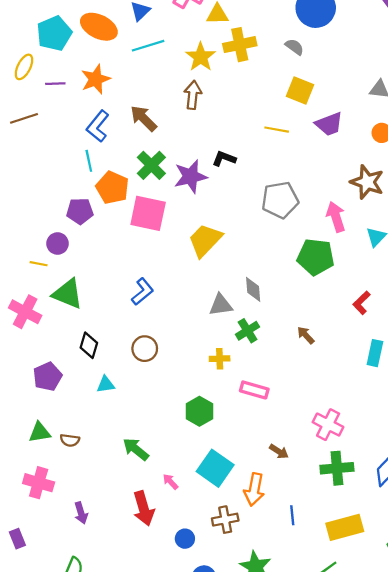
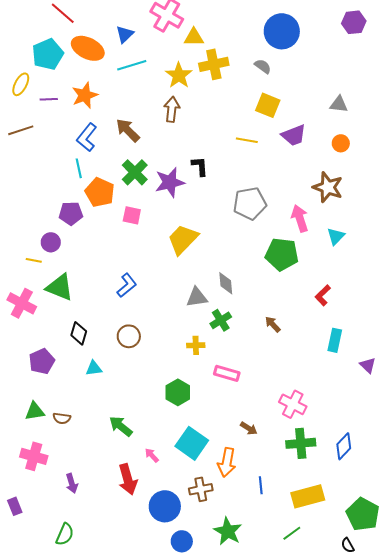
black L-shape: (224, 159) -> (200, 166), turned 65
pink square: (148, 213) -> (132, 215), size x0.6
blue circle: (185, 539) -> (165, 506), size x1.8

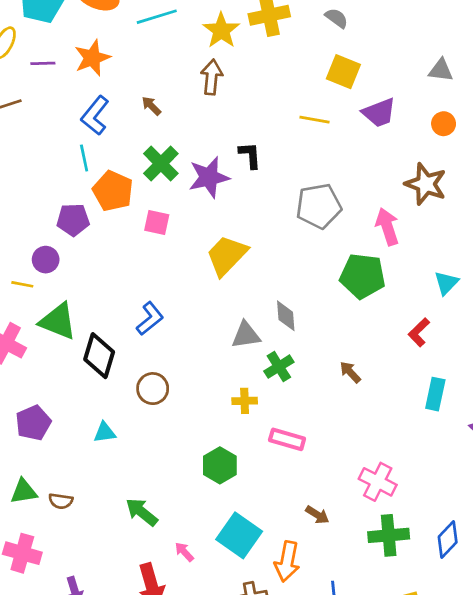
brown arrow: (128, 130) -> (151, 106), size x0.6
cyan triangle: (336, 236) -> (446, 283), moved
black diamond: (79, 333) -> (99, 356), moved, size x1.4

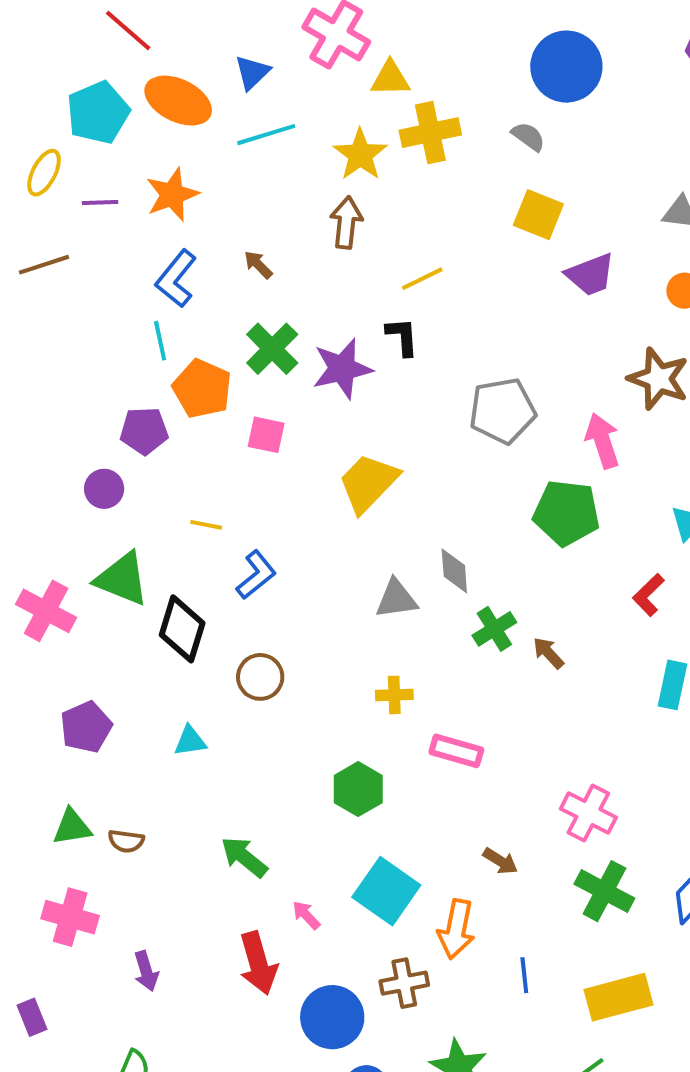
yellow line: (315, 120) -> (422, 279), moved, turned -36
yellow line: (22, 284) -> (206, 525), moved
green cross: (279, 367) -> (494, 629), moved
green cross: (389, 535) -> (604, 891), turned 33

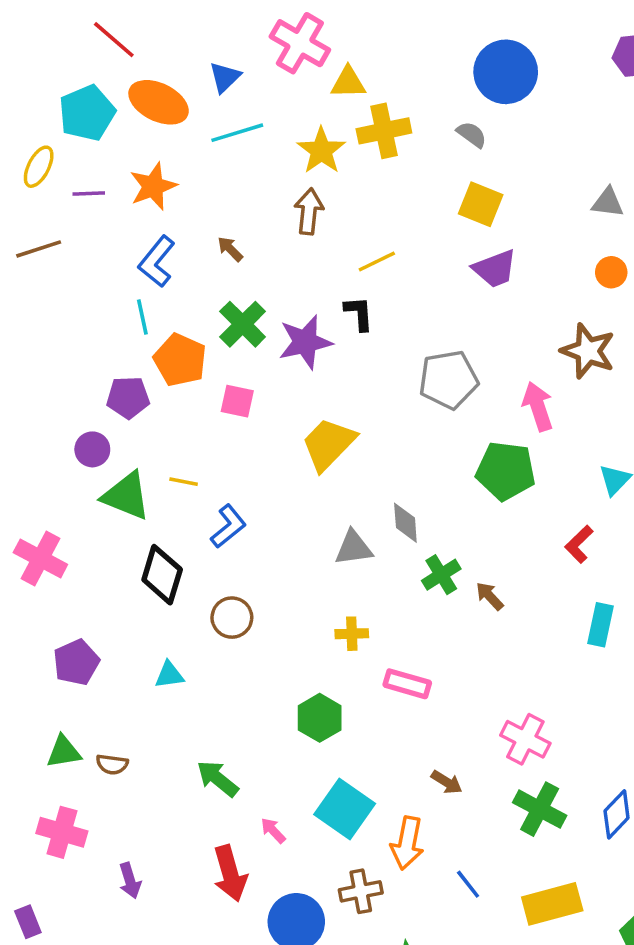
purple trapezoid: (590, 275) -> (495, 269), moved
green triangle: (122, 579) -> (126, 496), moved
blue line: (524, 975) -> (468, 884), turned -32

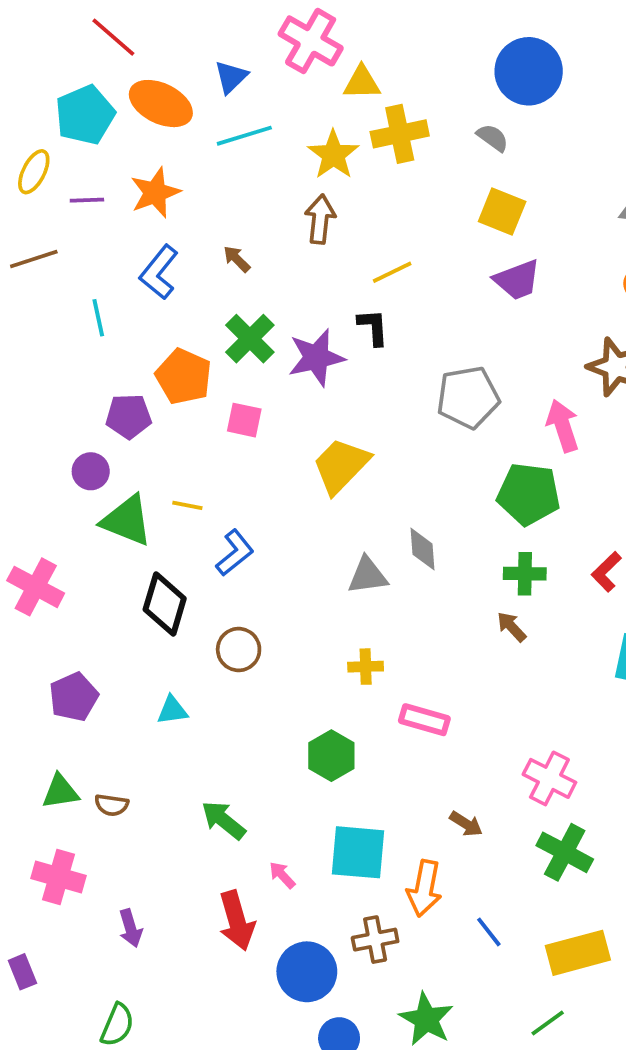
cyan line: (142, 317) -> (98, 318), moved
green cross: (441, 575) -> (525, 574), moved, turned 33
cyan square: (345, 809) -> (358, 852), turned -30

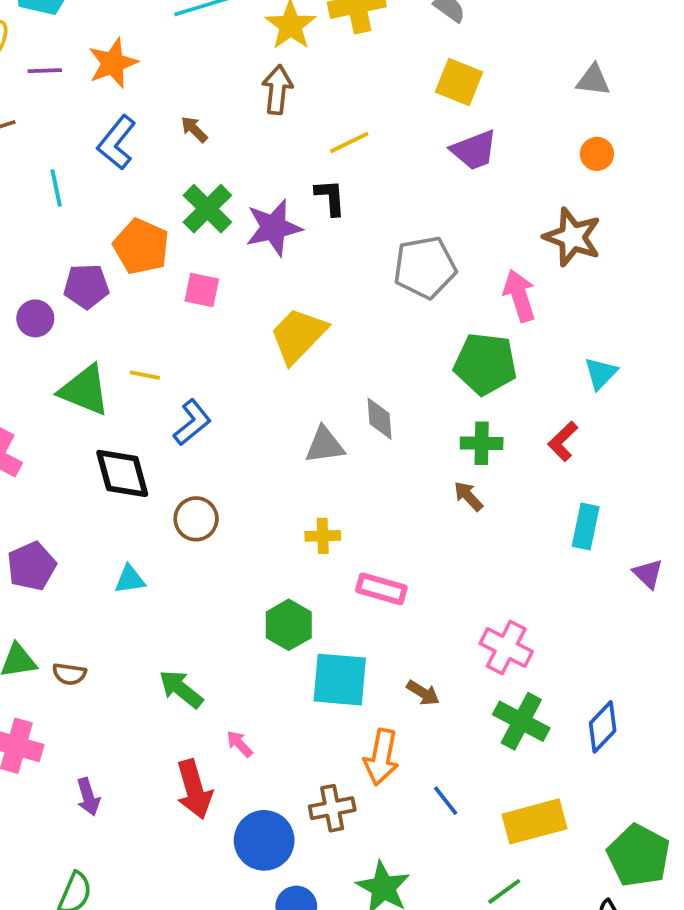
purple circle: (91, 471) -> (35, 318), moved
black diamond: (165, 604) -> (122, 473), turned -32
cyan square: (358, 852) -> (340, 680), moved

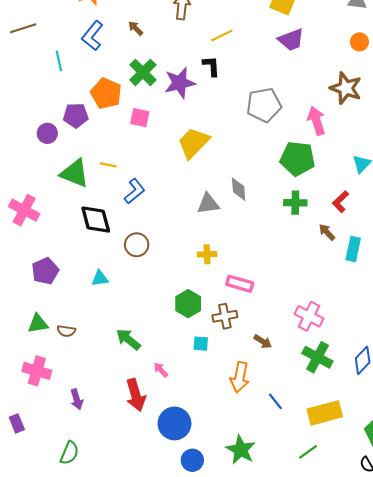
brown arrow: (468, 496) -> (327, 232), moved
cyan square: (340, 680) -> (201, 344), moved, size x0.5
brown cross: (332, 808) -> (225, 316), moved

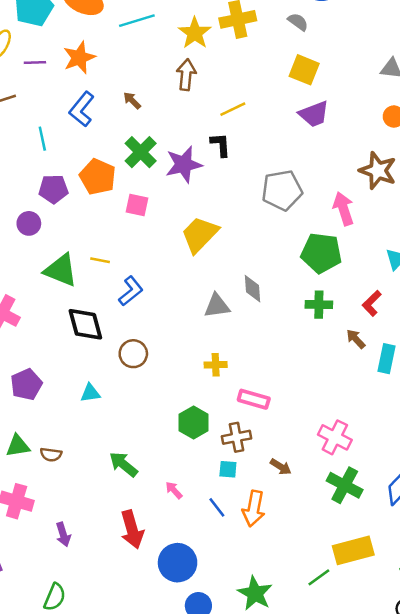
purple pentagon: (76, 115) -> (53, 189), moved
cyan square: (201, 344) -> (228, 469), moved
pink arrow: (161, 370) -> (174, 490), moved
blue line: (275, 401) -> (217, 507), moved
green line: (308, 452) -> (319, 577), moved

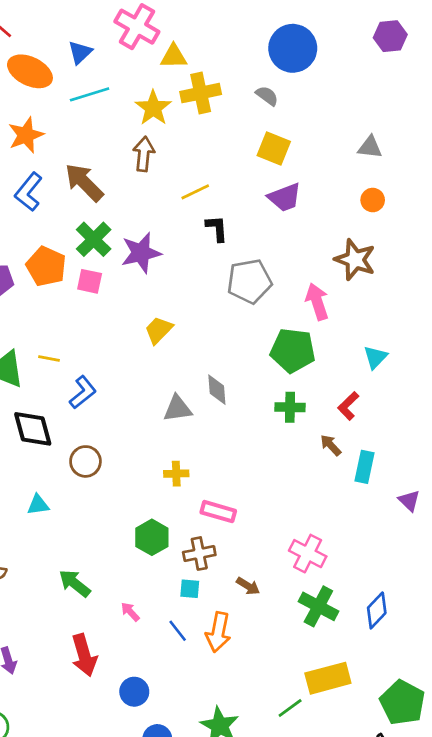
brown arrow: (132, 101) -> (84, 182), size x2.0
black L-shape: (221, 145) -> (217, 228), moved
pink square: (137, 205) -> (90, 281), moved
yellow trapezoid: (200, 235) -> (159, 330), size x0.7
blue circle: (178, 563) -> (134, 692), size x0.7

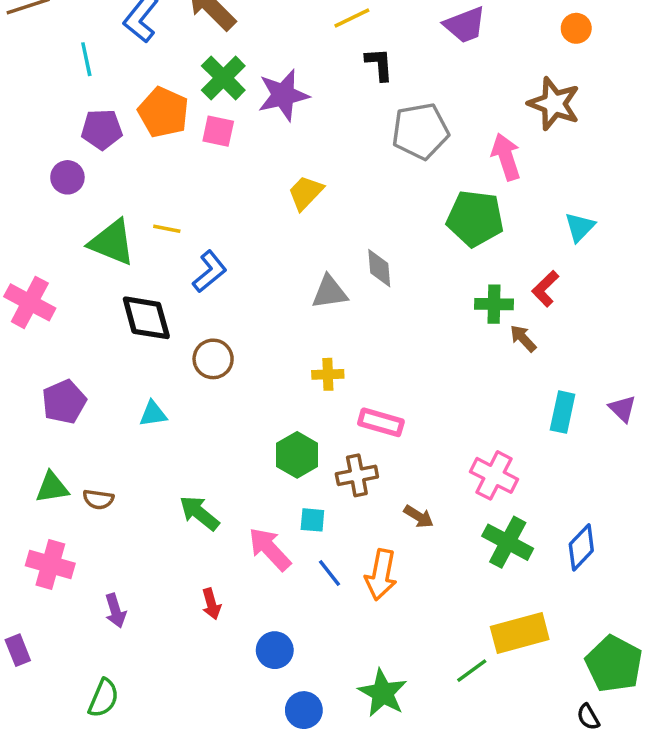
green cross: (290, 407) -> (494, 304), moved
cyan rectangle: (365, 467) -> (563, 412), moved
cyan square: (190, 589) -> (312, 520), moved
pink arrow: (130, 612) -> (270, 549), size x1.8
red arrow: (84, 655) -> (211, 604), size x0.6

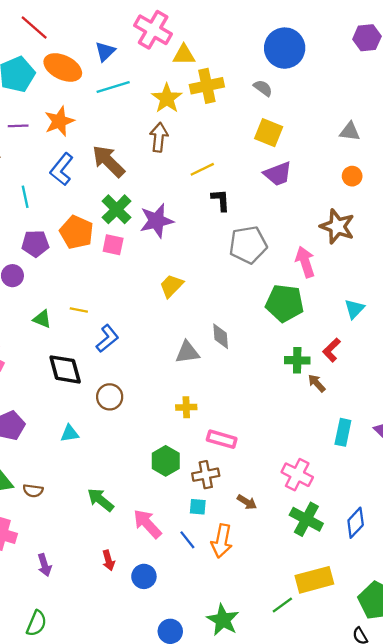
green triangle: (112, 242) -> (42, 319), size x0.6
cyan square: (312, 520) -> (198, 507), moved
blue circle: (275, 650) -> (144, 576), moved

